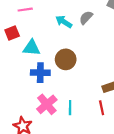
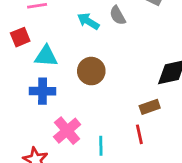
gray semicircle: (86, 18) -> (118, 15), turned -72
blue cross: (40, 73) -> (43, 91), moved
cyan line: (70, 108) -> (101, 146), moved

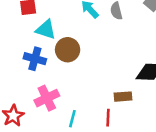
brown circle: (91, 71) -> (68, 50), moved

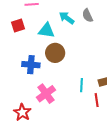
cyan triangle: (46, 30) -> (47, 30), moved
cyan line: (72, 119) -> (82, 85), moved

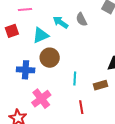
cyan triangle: (47, 30) -> (41, 35), turned -30
cyan line: (82, 85) -> (75, 78), moved
red line: (97, 100) -> (81, 107), moved

